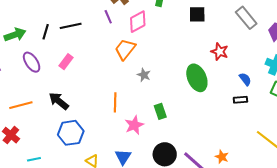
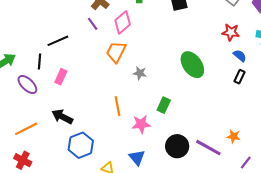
black line: (46, 32) -> (40, 61), moved
red star: (220, 52) -> (231, 32), moved
black rectangle: (240, 100) -> (240, 77), turned -48
green rectangle: (160, 111) -> (164, 105), turned 56
pink star: (134, 125) -> (141, 124), turned 30

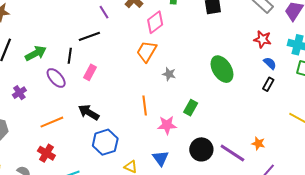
purple line: (93, 24) -> (104, 12), moved

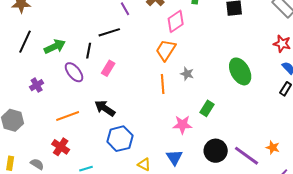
orange line: (145, 105) -> (163, 84), moved

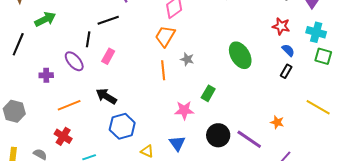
black line: (25, 42) -> (18, 44), moved
green arrow: (55, 47) -> (45, 19), moved
purple cross: (37, 85) -> (46, 75), moved, turned 32
orange star: (273, 147) -> (277, 122), moved

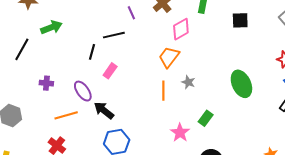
purple ellipse: (74, 61) -> (83, 91), moved
pink star: (184, 110) -> (180, 133), turned 30

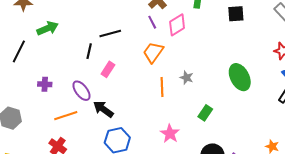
purple line: (131, 13) -> (152, 22), moved
orange trapezoid: (169, 57) -> (153, 52), moved
pink star: (180, 133) -> (170, 134), moved

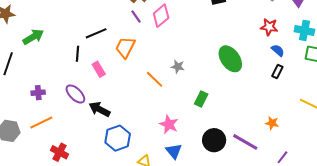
orange trapezoid: (153, 52) -> (125, 47), moved
pink rectangle: (108, 69) -> (99, 69), turned -56
orange line: (162, 87) -> (155, 79), turned -36
orange line: (66, 116) -> (41, 122), moved

